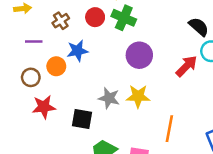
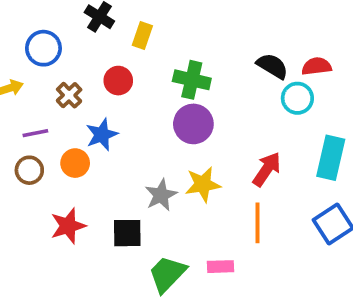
green cross: (124, 18) -> (192, 80), moved
red arrow: (186, 66) -> (267, 169), moved
brown circle: (31, 77) -> (29, 170), moved
gray star: (109, 98) -> (161, 195), turned -30

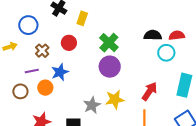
black semicircle: (272, 66) -> (153, 35), turned -30
green cross: (192, 80) -> (109, 43), turned 30
purple line: (35, 133) -> (32, 71), moved

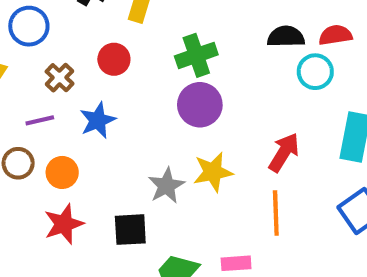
green cross: (109, 43) -> (196, 55), turned 30
orange circle: (45, 88) -> (62, 172), moved

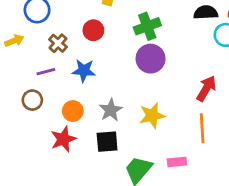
blue star: (98, 120) -> (84, 71), turned 30
orange circle: (62, 172) -> (73, 111), moved
yellow star: (213, 172) -> (152, 116), moved
gray star: (166, 186) -> (111, 110), moved

